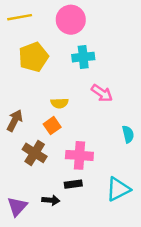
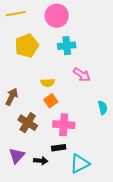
orange square: (52, 126) -> (51, 101), moved
cyan triangle: (118, 189) -> (80, 164), moved
purple triangle: (17, 207) -> (17, 156), moved

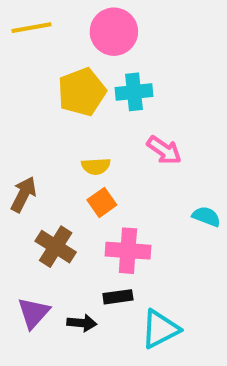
yellow pentagon: (27, 46) -> (82, 92), moved
cyan semicircle: (103, 108) -> (206, 216), turned -56

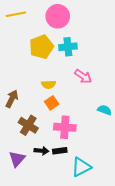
black arrow: (82, 323) -> (41, 151), moved

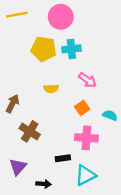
yellow pentagon: (41, 47) -> (44, 49), turned 30
orange square: (52, 103) -> (82, 108), moved
pink cross: (65, 127) -> (86, 138), moved
black arrow: (41, 151) -> (44, 184), moved

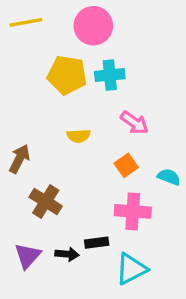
black arrow: (44, 184) -> (67, 254), moved

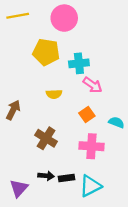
cyan cross: (110, 75) -> (79, 63), moved
brown cross: (46, 202) -> (46, 138), moved
black rectangle: (97, 243) -> (66, 178), moved
purple triangle: (28, 256) -> (19, 188), moved

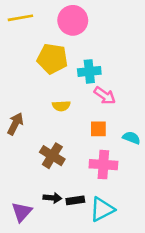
orange square: (87, 114) -> (98, 129), turned 35

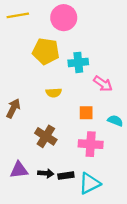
pink arrow: (105, 96) -> (103, 84), moved
purple triangle: (22, 212) -> (19, 170), moved, turned 42

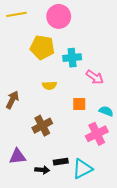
brown cross: (46, 136) -> (42, 126), turned 30
pink cross: (91, 144) -> (97, 134), moved, turned -30
black arrow: (46, 173) -> (42, 170), moved

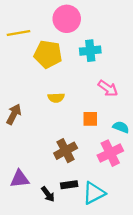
yellow line: (16, 14) -> (18, 33), moved
cyan cross: (72, 58) -> (90, 51), moved
brown cross: (42, 126) -> (66, 151), moved
black arrow: (42, 170) -> (48, 194), turned 48

